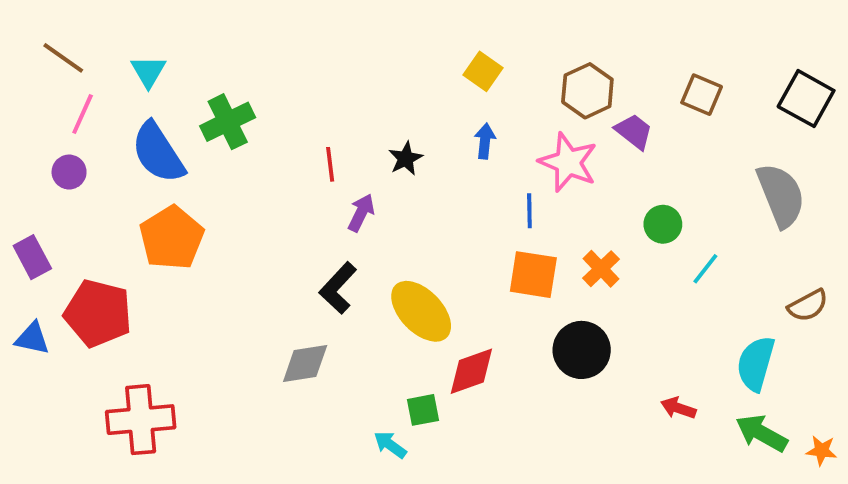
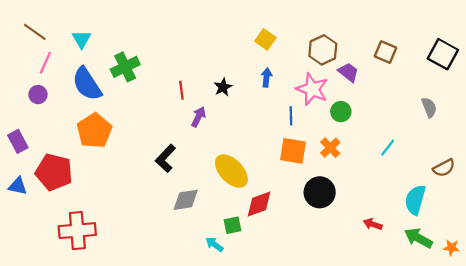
gray semicircle: (781, 195) -> (429, 107), size x0.6
green circle: (663, 224) -> (341, 112), moved
black L-shape: (338, 288) -> (166, 158), moved
gray diamond: (305, 364) -> (186, 200), moved

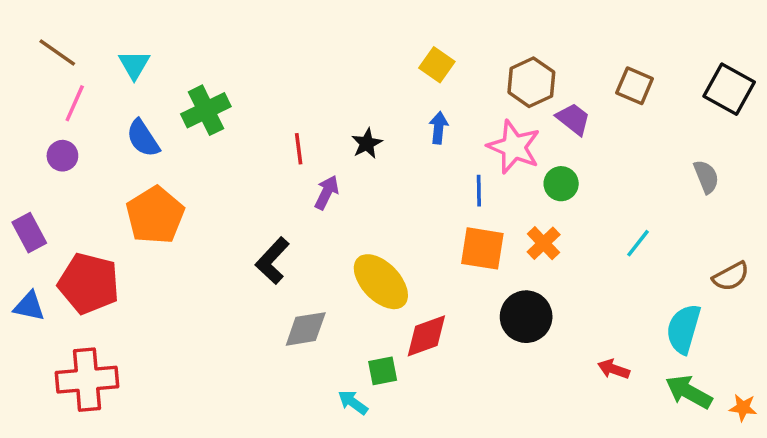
blue semicircle: (87, 84) -> (143, 138), size x0.7
red cross: (77, 231) -> (87, 380), moved

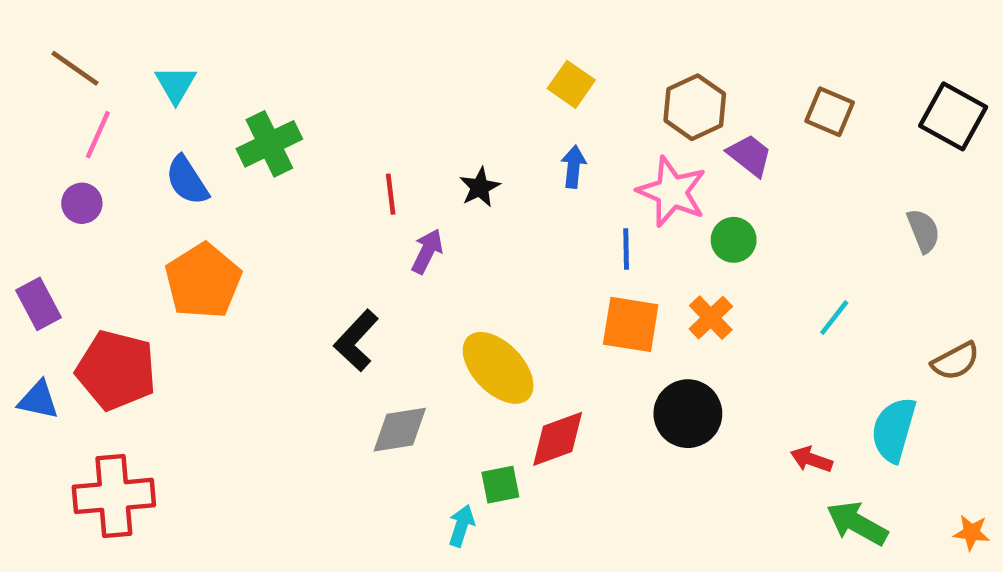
red arrow: (614, 369) -> (811, 459), moved
green arrow: (689, 392) -> (857, 523), moved
cyan arrow: (353, 402) -> (461, 526), turned 72

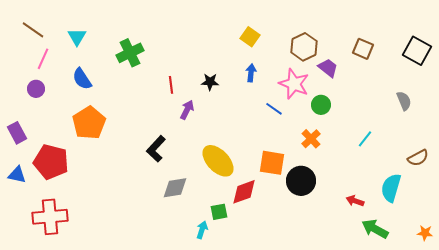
green cross: (269, 144) -> (130, 53), moved
black star: (480, 187) -> (210, 82), turned 30
blue line: (626, 249) -> (274, 109), turned -54
orange square: (631, 324) -> (272, 163), moved

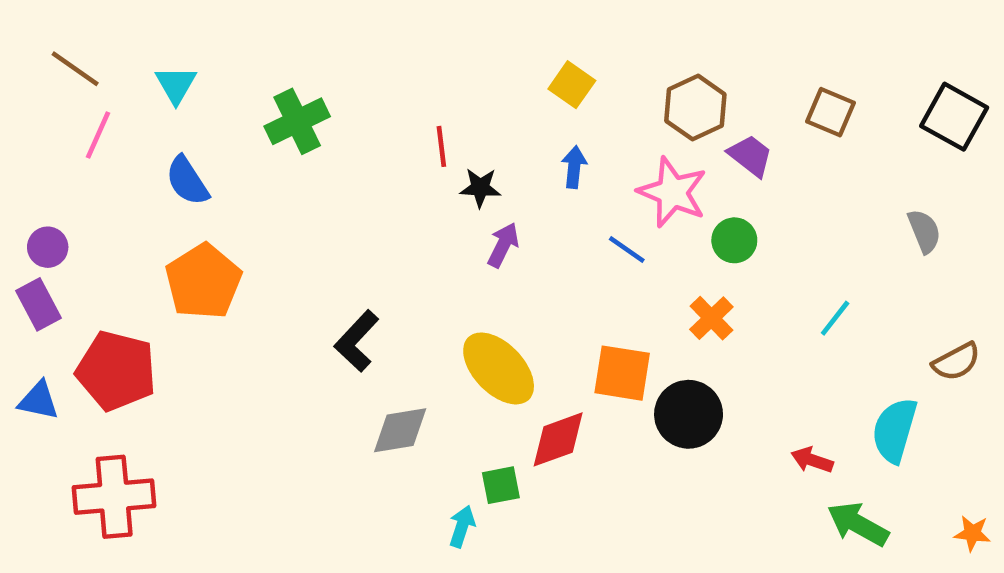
red line: (171, 85) -> (441, 146), moved
purple circle: (36, 89) -> (48, 247), moved
purple arrow: (187, 110) -> (503, 245), moved

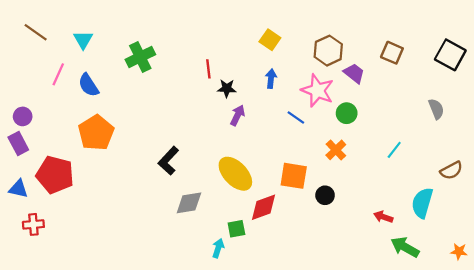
pink line: (98, 135) -> (58, 74), moved
black circle: (689, 414) -> (325, 195), size x0.6
red cross: (114, 497) -> (33, 224), moved, size x0.6

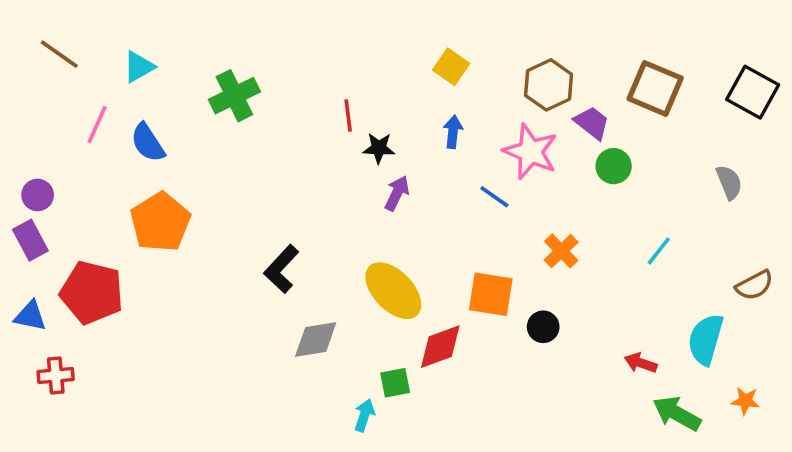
cyan triangle: (83, 40) -> (139, 67), turned 30
brown square: (392, 53) -> (655, 88), size x1.4
green circle: (347, 113) -> (614, 166), moved
orange star: (459, 251) -> (745, 401), moved

